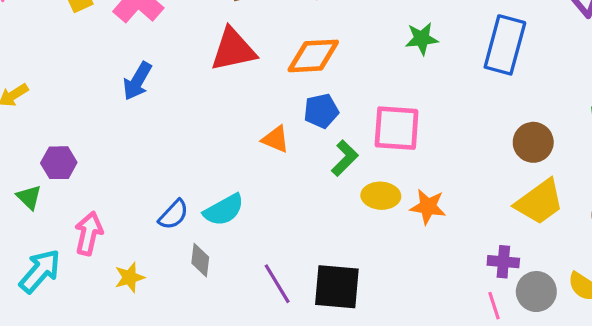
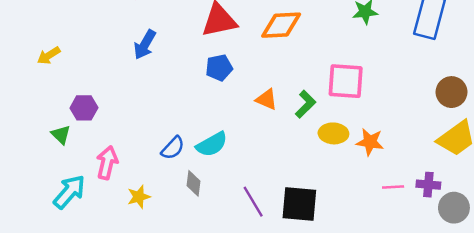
blue pentagon: (321, 111) -> (219, 68), moved
orange triangle: (276, 139) -> (267, 99), moved
pink line: (494, 306) -> (393, 187), moved, turned -75

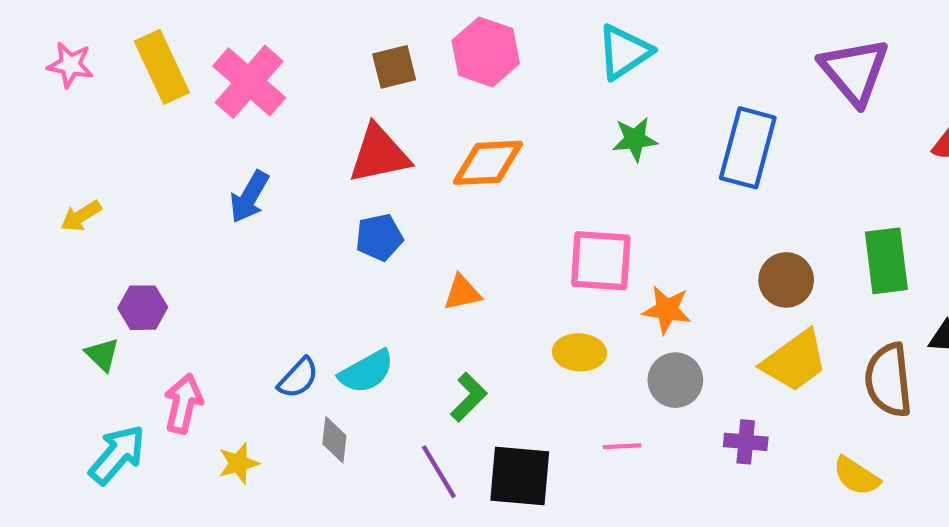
orange triangle: (267, 99) -> (462, 293), turned -35
green L-shape: (305, 104) -> (469, 397), moved
orange star: (370, 142) -> (667, 310), moved
pink line: (393, 187) -> (622, 446), moved
gray circle: (454, 208) -> (675, 380), moved

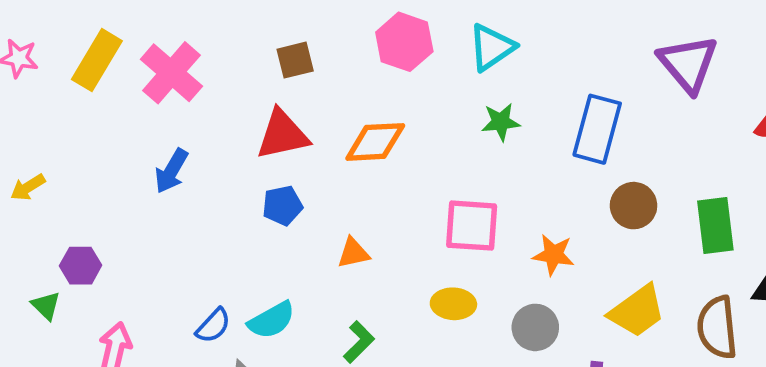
pink hexagon: (486, 52) -> (404, 42), moved
yellow rectangle: (162, 67) -> (97, 60), turned 56
brown circle: (786, 280) -> (634, 206), moved
orange star: (667, 310) -> (553, 255), moved

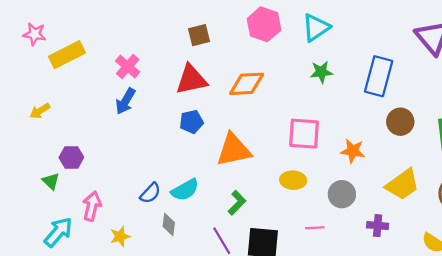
yellow rectangle: (97, 60) -> (67, 55), moved, turned 32
pink cross: (171, 73) -> (128, 67), moved, size x0.7
orange triangle: (353, 253) -> (234, 150), size x1.8

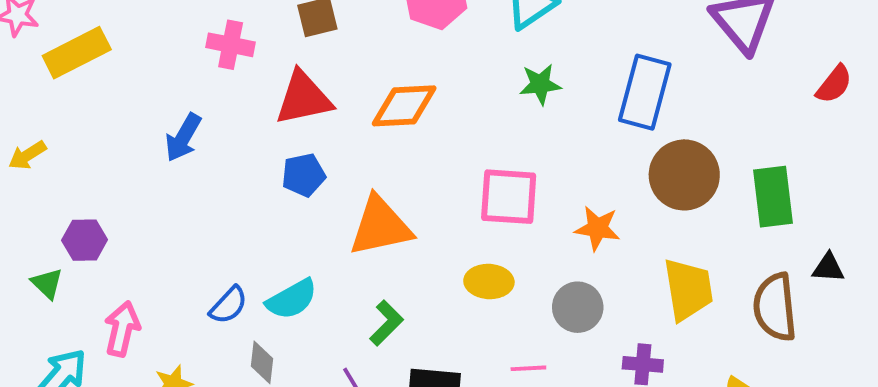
pink cross: (128, 67) -> (231, 45), moved, turned -30
brown circle: (400, 122) -> (684, 175), size x1.4
yellow trapezoid: (402, 184) -> (688, 289), turned -63

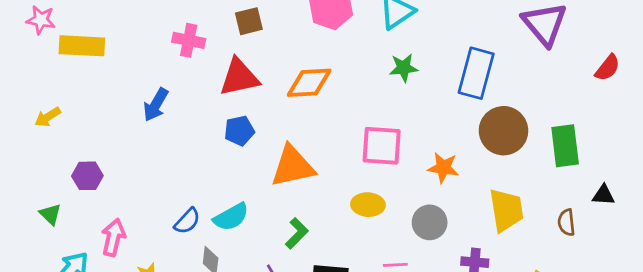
yellow rectangle: (77, 53) -> (82, 46), turned 30
green triangle: (47, 283) -> (50, 214), moved
brown semicircle: (775, 307) -> (566, 222), size x0.6

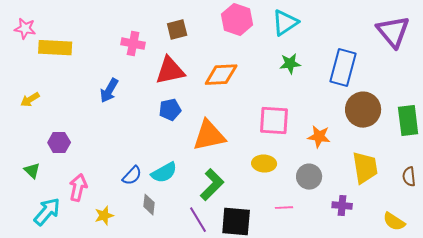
green L-shape: (297, 233) -> (212, 185), size x1.4

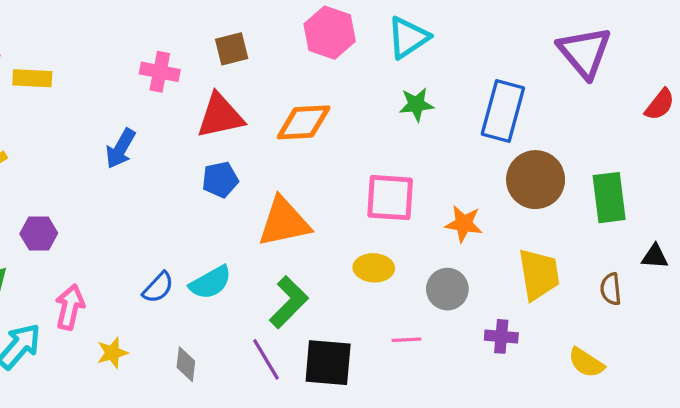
yellow rectangle: (55, 48) -> (32, 78), size x0.7
gray diamond: (149, 205) -> (186, 364), moved

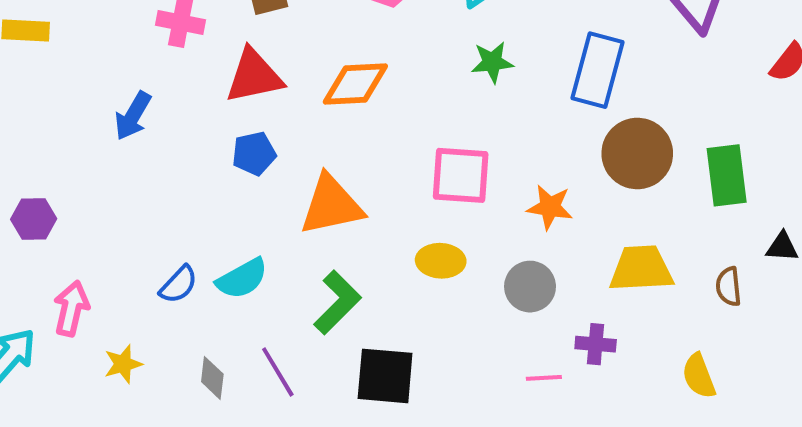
yellow trapezoid: (539, 274) -> (641, 269), turned -84
pink line: (406, 340) -> (544, 378), moved
purple line: (266, 359) -> (278, 372), moved
yellow semicircle: (586, 363) -> (699, 376), turned 36

